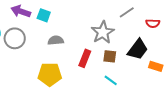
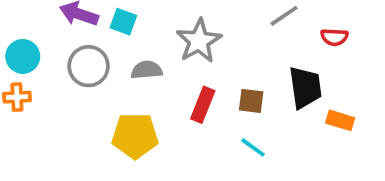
gray star: (103, 32) -> (199, 41), moved
gray circle: (15, 38) -> (89, 66), moved
black trapezoid: (138, 49) -> (305, 87), turned -45

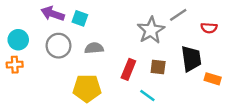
gray star: (199, 41) -> (151, 30), moved
cyan line: (253, 147) -> (147, 95), moved

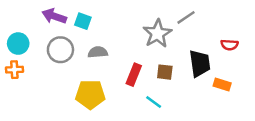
red semicircle: (209, 28) -> (230, 45), moved

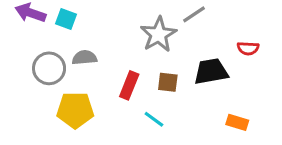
gray circle: (60, 50) -> (49, 68), moved
black trapezoid: (200, 63) -> (211, 71), turned -92
orange rectangle: (222, 85) -> (237, 122), moved

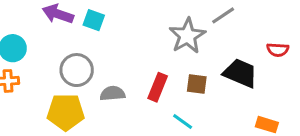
gray semicircle: (84, 58) -> (112, 93), moved
black trapezoid: (211, 71) -> (240, 73), turned 33
yellow pentagon: (75, 110) -> (66, 112), moved

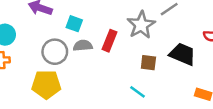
cyan square: (94, 20) -> (74, 24), moved
red rectangle: (158, 87) -> (110, 41), moved
gray semicircle: (112, 93) -> (83, 46), moved

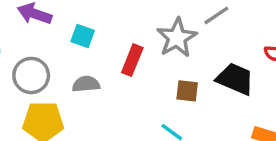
gray semicircle: (83, 46) -> (86, 84), moved
gray circle: (55, 52) -> (31, 75), moved

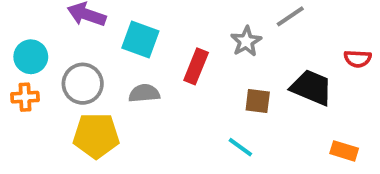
cyan square: (83, 36) -> (140, 39), size x1.4
gray star: (177, 38) -> (246, 41), size x0.7

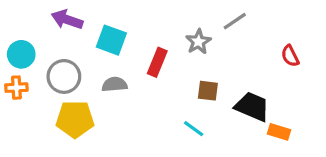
red semicircle: (358, 59) -> (290, 56), turned 60
black trapezoid: (311, 88) -> (252, 107), moved

